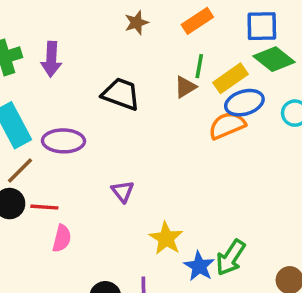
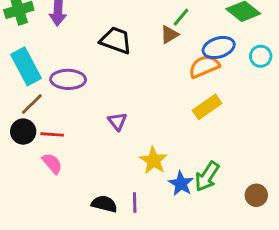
green line: (199, 66) -> (181, 17), turned 30
yellow rectangle: (230, 78) -> (207, 107), moved
pink semicircle: (62, 238) -> (52, 163), moved, turned -55

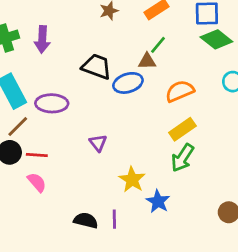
brown triangle: (169, 35) -> (147, 61), turned 30
blue ellipse: (219, 48) -> (128, 83), moved
green arrow: (207, 176) -> (182, 158), moved

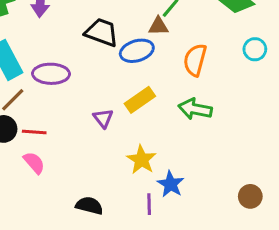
orange semicircle: (180, 91) -> (195, 60), turned -52
yellow rectangle: (182, 129) -> (140, 100), moved
green arrow: (182, 158) -> (195, 109), moved, turned 68
purple line: (114, 219) -> (149, 204), moved

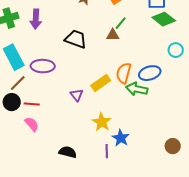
blue ellipse: (137, 51) -> (150, 73), moved
orange semicircle: (195, 60) -> (124, 73), moved

